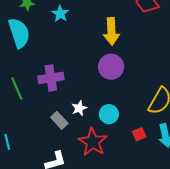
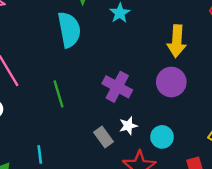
purple cross: (51, 78) -> (117, 87), moved, turned 30

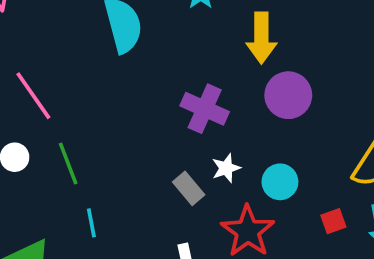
yellow arrow: (177, 41) -> (261, 38), moved
green line: (59, 94) -> (68, 164), moved

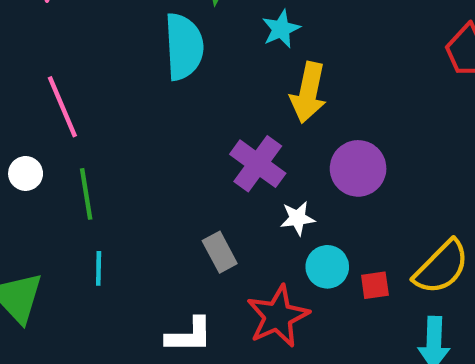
yellow arrow: (261, 38) -> (308, 93), moved
white star: (226, 168) -> (298, 218), moved
red square: (333, 221) -> (375, 285), moved

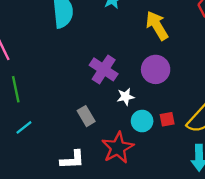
yellow arrow: (308, 93) -> (157, 26), moved, turned 140
cyan line: (99, 268) -> (24, 127), turned 54
red square: (375, 285) -> (167, 119), moved

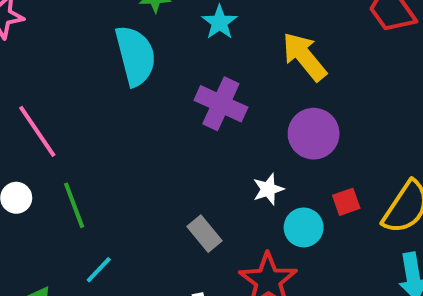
purple cross: (104, 69) -> (221, 104), moved
red square: (167, 119) -> (346, 202), moved

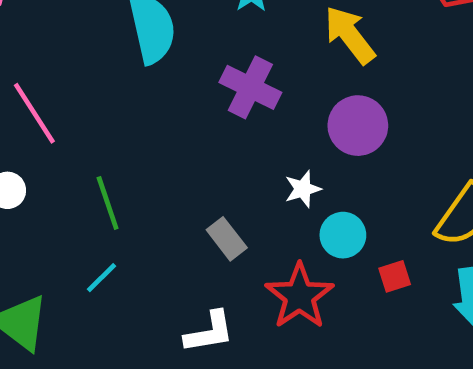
red square: (346, 202) -> (395, 276), moved
green line: (74, 205) -> (108, 203), moved

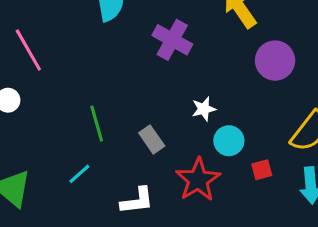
purple circle: (358, 126) -> (275, 61), moved
green line: (108, 203) -> (97, 124), moved
cyan line: (102, 278) -> (79, 174), moved

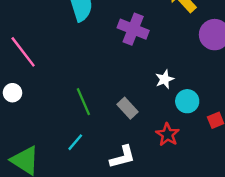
red star: (198, 180) -> (167, 135), size x0.7

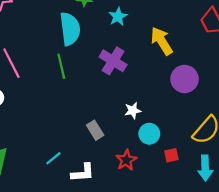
green line: (83, 102) -> (61, 66), moved
cyan line: (75, 142) -> (53, 158), moved

